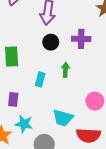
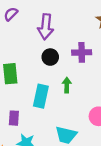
cyan rectangle: (40, 79) -> (41, 96), size x1.5

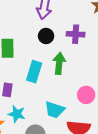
green arrow: (67, 85) -> (59, 63), size x1.5

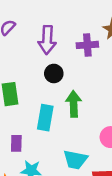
purple cross: (76, 34) -> (87, 45), moved

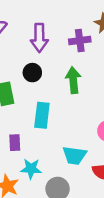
black circle: (54, 73) -> (32, 73), moved
green arrow: (74, 104) -> (73, 80), moved

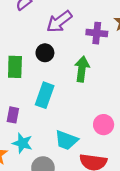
purple arrow: (39, 38) -> (59, 22), turned 40

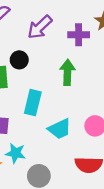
black circle: (45, 53) -> (19, 60), moved
cyan trapezoid: (66, 140) -> (60, 129), moved, turned -40

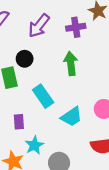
cyan rectangle: (33, 103) -> (43, 96), turned -40
cyan star: (16, 153) -> (34, 145), turned -30

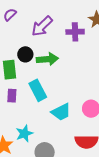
green arrow: (71, 63) -> (47, 59), moved, turned 85
purple rectangle: (19, 122) -> (12, 96), moved

